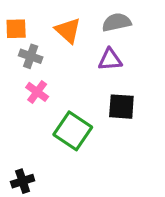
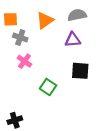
orange triangle: (68, 30) -> (45, 20), turned 42
green square: (73, 131) -> (48, 87), size x0.7

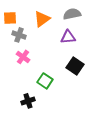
black square: (80, 71) -> (75, 66), turned 30
black cross: (15, 120) -> (28, 101), moved

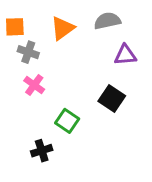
purple triangle: (68, 37) -> (125, 55), moved

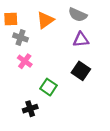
gray semicircle: (107, 21) -> (78, 15), turned -144
purple triangle: (125, 55) -> (81, 40), moved

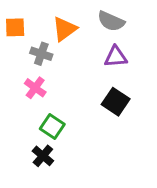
gray cross: (20, 37) -> (41, 54), moved
green square: (49, 87) -> (52, 126), moved
black cross: (30, 109) -> (43, 156), turned -32

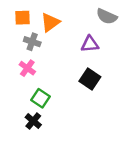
gray semicircle: (111, 21) -> (107, 16), moved
orange square: (15, 27) -> (23, 18), moved

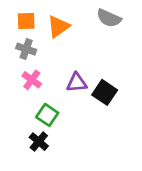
gray semicircle: (107, 16) -> (109, 18), moved
gray cross: (32, 42) -> (26, 49), moved
purple triangle: (90, 44) -> (77, 83), moved

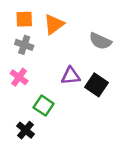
gray semicircle: (109, 18) -> (100, 41), moved
pink cross: (32, 80) -> (19, 77), moved
black cross: (39, 142) -> (26, 130), moved

